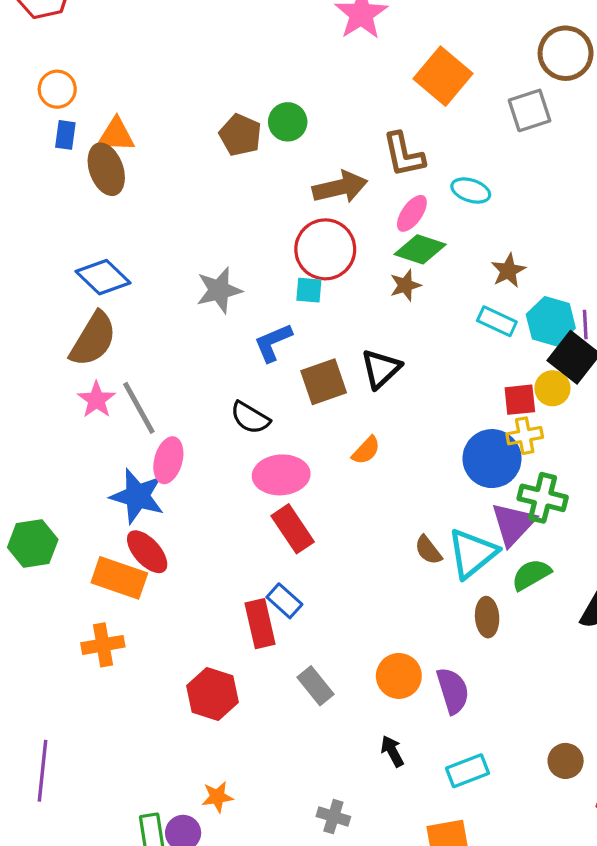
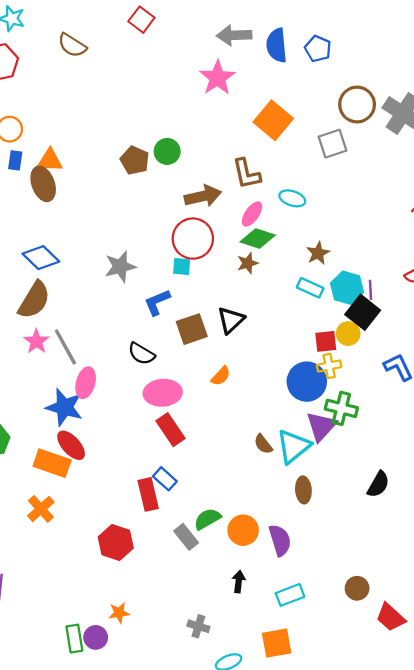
green semicircle: (531, 575) -> (207, 519), moved
orange cross: (103, 645) -> (41, 509), turned -32
black arrow: (392, 751) -> (239, 582), turned 35

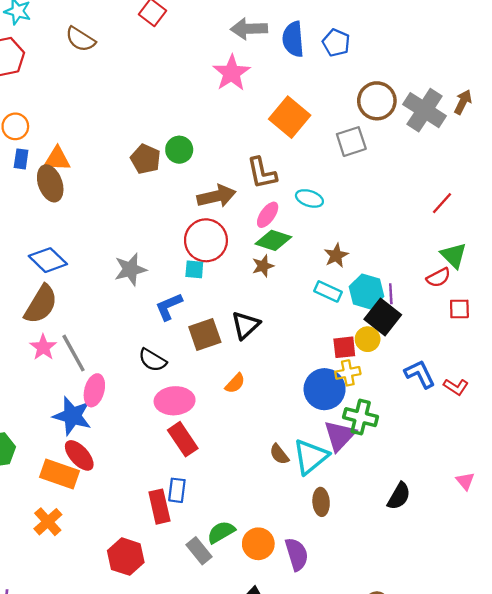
blue rectangle: (165, 479) -> (177, 490), turned 55

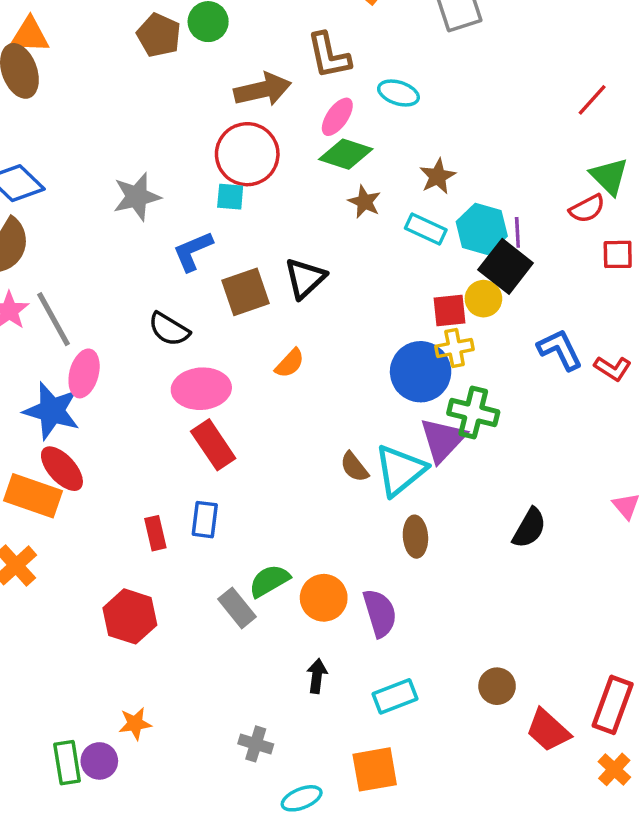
brown star: (263, 266) -> (364, 202), moved, turned -30
red rectangle: (159, 507) -> (155, 533), moved, size x0.7

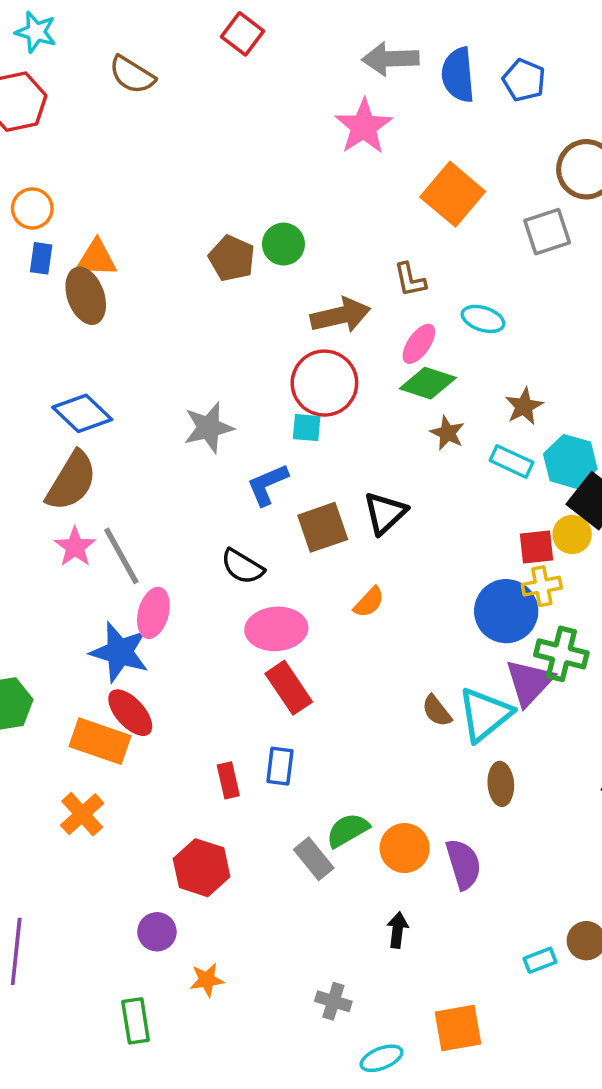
brown L-shape: (329, 56) -> (410, 280), size x0.7
cyan rectangle: (395, 696) -> (540, 960), moved, size x0.7
purple circle: (99, 761) -> (157, 932), moved

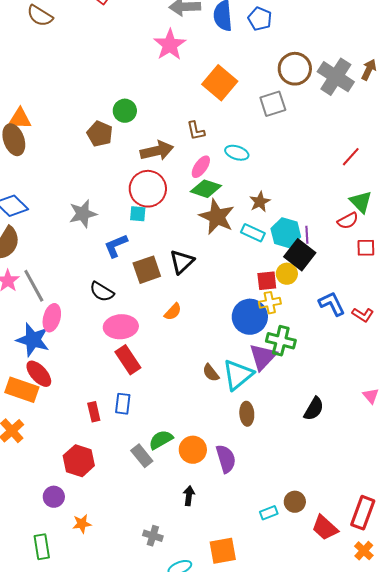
brown pentagon: (232, 258) -> (100, 134), moved
brown star: (447, 433) -> (217, 217), size x1.8

